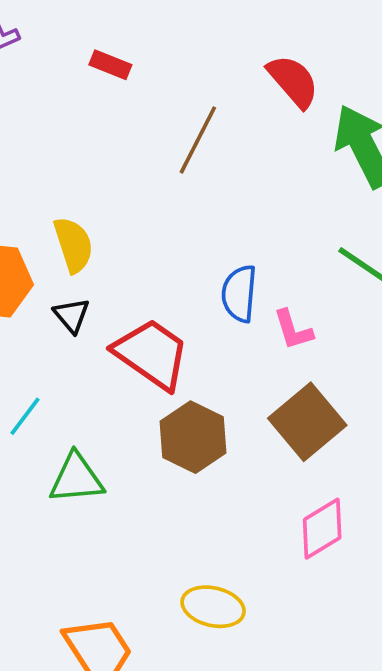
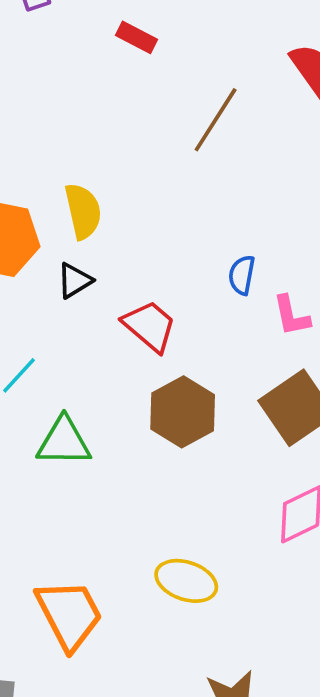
blue semicircle: (239, 294) -> (242, 275), size x0.7
black triangle: (72, 315) -> (75, 281), turned 33
red trapezoid: (152, 354) -> (150, 326), size x0.7

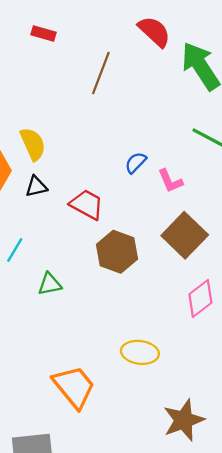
blue semicircle: (242, 275) -> (136, 163), turned 45
black triangle: (75, 281) -> (36, 186), turned 30
green triangle: (64, 442) -> (50, 284), size x0.7

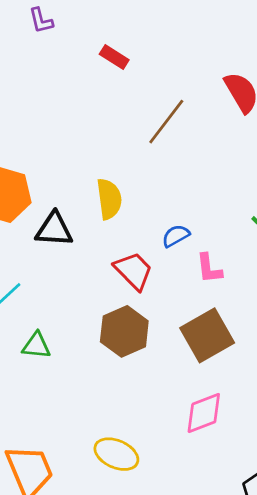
yellow semicircle: (33, 144) -> (109, 199), moved
black triangle: (36, 186) -> (54, 229), size x1.4
red trapezoid: (87, 204) -> (134, 271), moved

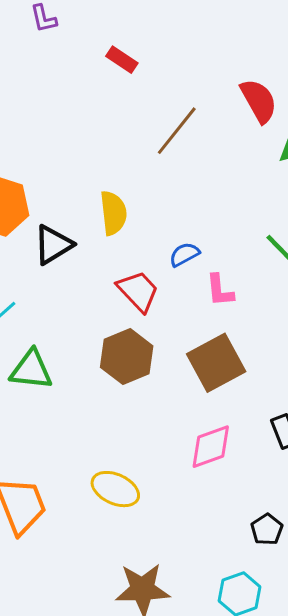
black triangle: (54, 229) -> (53, 245), turned -36
green triangle: (36, 346) -> (31, 370), size x1.4

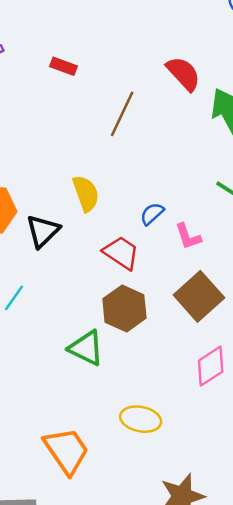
green triangle: (31, 370) -> (86, 348), moved, turned 33

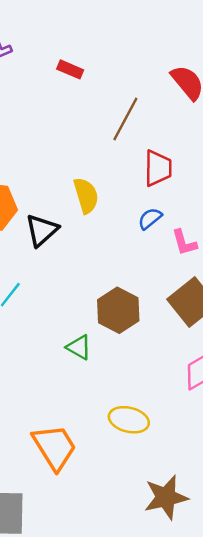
red trapezoid: (121, 253) -> (158, 168), moved, turned 54
green triangle: (86, 348) -> (79, 347), size x0.7

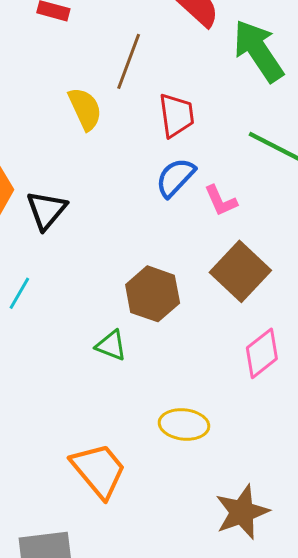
yellow semicircle: (86, 195) -> (85, 109), moved
blue semicircle: (150, 219) -> (175, 178), size x1.4

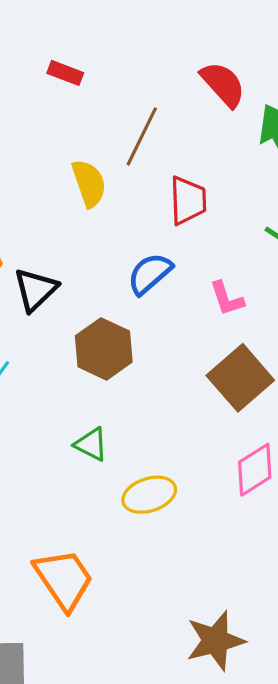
blue semicircle: (175, 178) -> (150, 274), moved
brown hexagon: (153, 294) -> (104, 349), moved
yellow ellipse: (184, 424) -> (149, 495), moved, turned -30

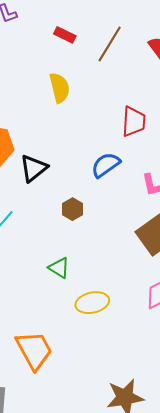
brown line: (142, 136) -> (110, 44), moved
yellow semicircle: (89, 183) -> (60, 88), moved
brown hexagon: (104, 349) -> (73, 209), size x0.6

